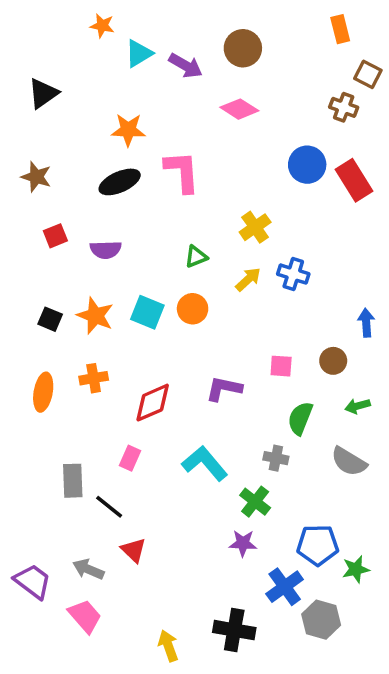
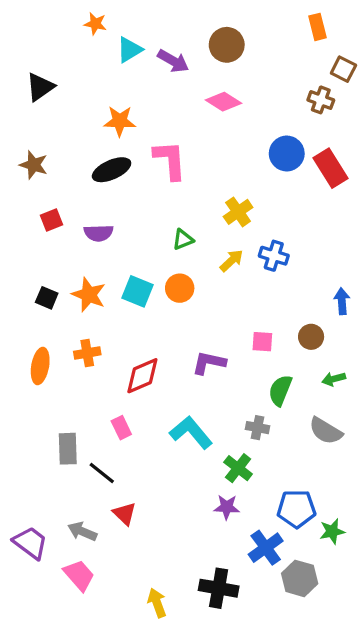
pink rectangle: (130, 458) -> (121, 428), turned -50

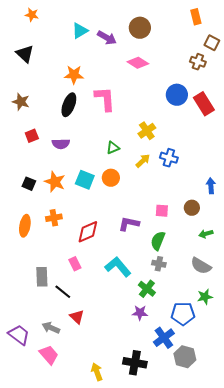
orange star: (95, 24) -> (32, 15), moved
black triangle: (40, 87) -> (25, 54), turned -42
black ellipse: (112, 170) -> (69, 105), turned -45
green semicircle: (280, 390) -> (158, 241), moved
green star: (332, 531) -> (205, 297), moved

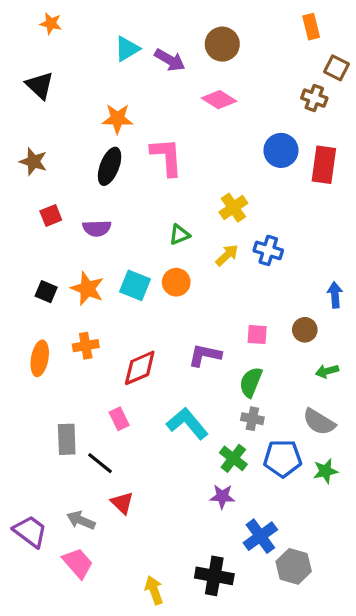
red rectangle: (204, 104) -> (324, 165), turned 40
blue pentagon: (183, 314) -> (283, 458), moved

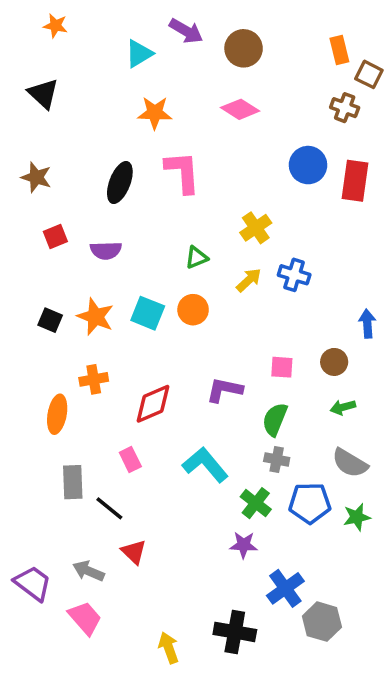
orange rectangle: (311, 27) -> (339, 50), moved
purple arrow: (170, 60) -> (186, 31), moved
orange star: (117, 119) -> (155, 113), moved
orange ellipse: (40, 358) -> (57, 414), moved
green arrow: (327, 371) -> (343, 407), moved

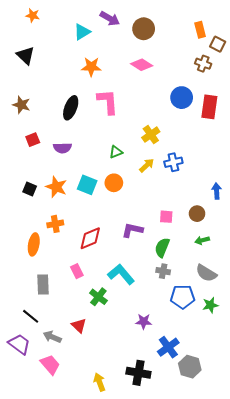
blue cross: (294, 275) -> (173, 162), turned -30
green cross: (256, 503) -> (98, 297), moved
black line: (109, 508) -> (31, 316), moved

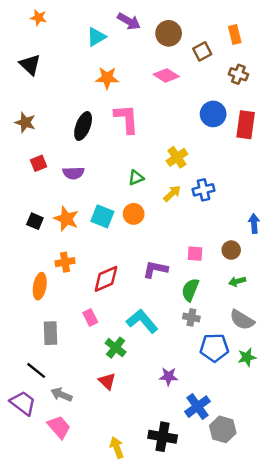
brown square: (218, 44) -> (202, 51), moved, turned 35
red triangle: (79, 326) -> (107, 381), moved

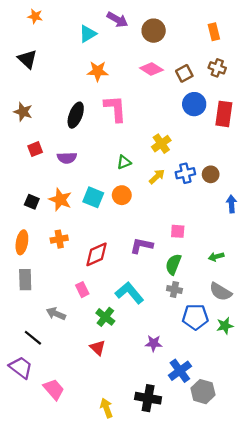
brown square: (202, 51) -> (184, 73), moved
brown circle: (231, 250) -> (211, 174), moved
orange ellipse: (40, 286) -> (22, 242), moved
gray rectangle: (51, 333) -> (25, 280), moved
gray arrow: (61, 395) -> (56, 314), moved

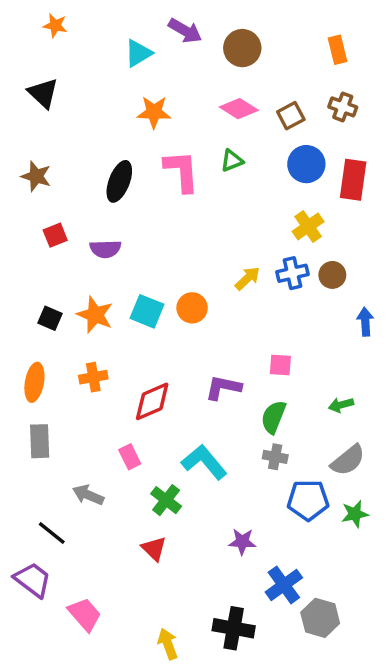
yellow cross: (161, 144) -> (308, 226), moved
green triangle: (124, 162) -> (232, 161), moved
gray semicircle: (221, 292) -> (348, 460), turned -70

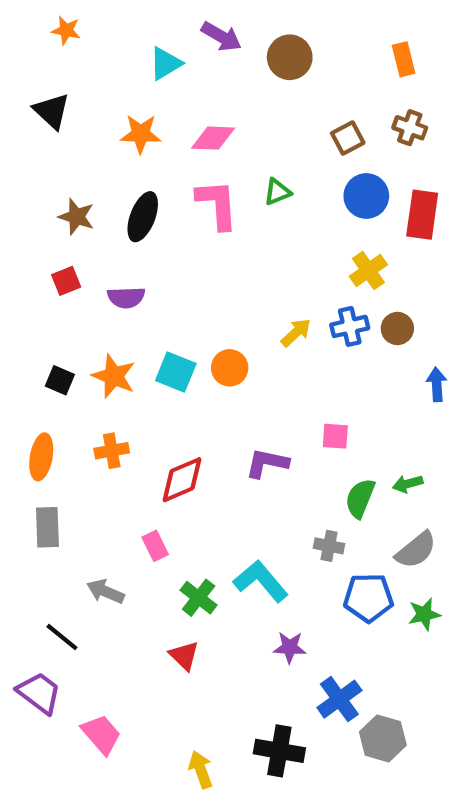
pink diamond: (239, 109) -> (213, 138), moved, turned -30
orange star: (154, 112) -> (141, 134), moved
brown star: (36, 176) -> (76, 217), moved
green semicircle: (273, 417) -> (360, 498), moved
cyan L-shape: (204, 462) -> (261, 581), moved

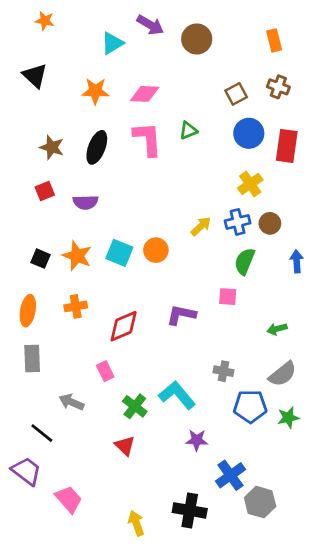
green semicircle: (360, 498) -> (245, 261), moved

